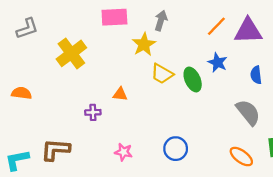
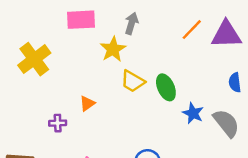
blue star: (218, 62) -> (193, 113), moved
orange triangle: (120, 94) -> (87, 103), turned -42

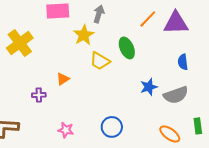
green ellipse: (166, 87) -> (127, 48), moved
blue star: (193, 113) -> (149, 87), turned 30
gray semicircle: (226, 123) -> (176, 95), turned 110

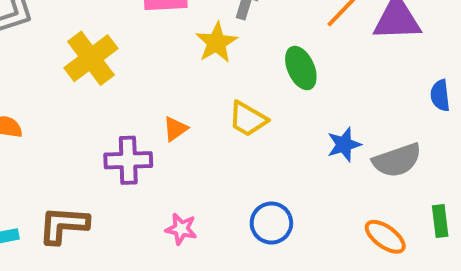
yellow trapezoid: (100, 61) -> (248, 119), moved
blue semicircle: (183, 62) -> (440, 95), moved
purple cross: (39, 95) -> (128, 160), size x1.6

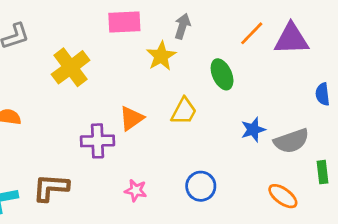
yellow trapezoid: (248, 119) -> (184, 111), turned -92
orange triangle: (175, 129) -> (131, 118), size x1.4
green rectangle: (440, 221) -> (323, 172), moved

